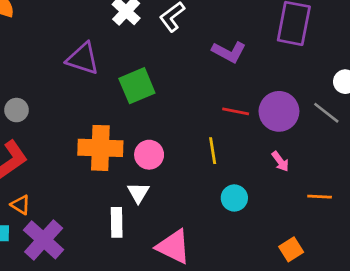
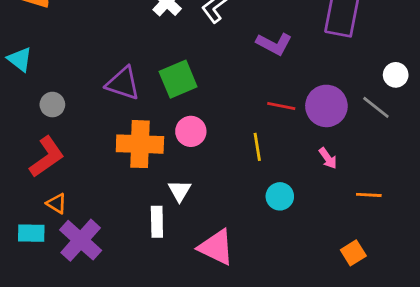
purple triangle: (83, 59) -> (123, 83), moved
pink circle: (149, 155) -> (191, 131), moved
orange square: (291, 249) -> (353, 253), moved

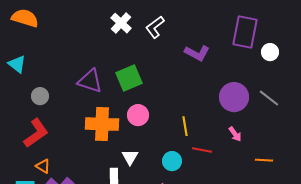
white circle: (396, 75) -> (270, 52), moved
red line: (281, 106) -> (202, 150), moved
cyan circle: (280, 196) -> (172, 161), moved

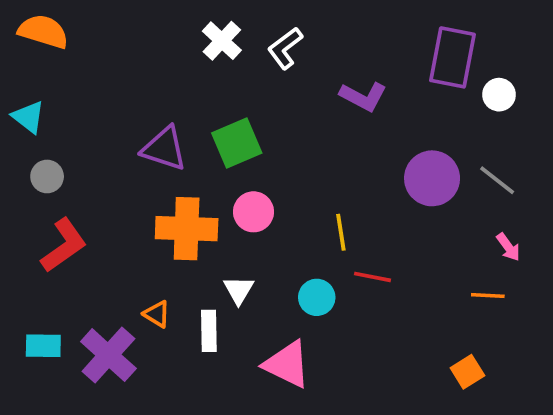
gray circle: (40, 96) -> (47, 176), moved
pink arrow: (235, 134) -> (508, 247), moved
orange triangle: (43, 166) -> (157, 314), moved

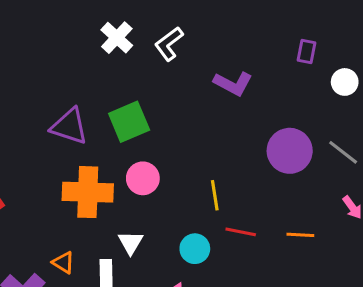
purple rectangle: (453, 57) -> (306, 51), size x0.5
orange line: (488, 296) -> (300, 235), moved

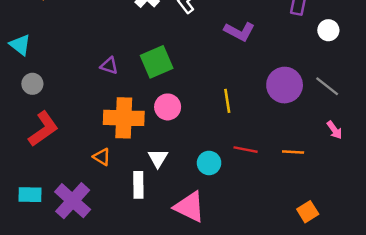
purple triangle: (69, 126) -> (109, 66), size x0.6
yellow line: (215, 195) -> (227, 101), moved
orange triangle: (63, 262) -> (102, 157), moved

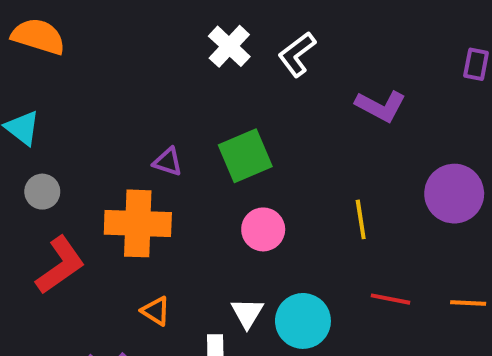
orange cross: (124, 118) -> (138, 223), moved
cyan circle: (209, 163) -> (303, 321), moved, size x1.4

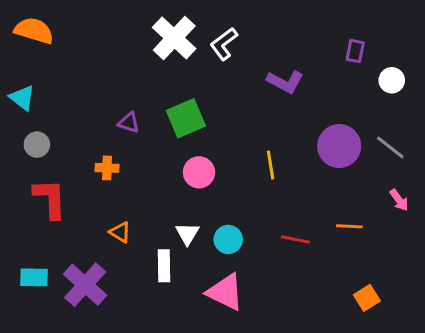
white cross: (229, 46) -> (174, 38), size x1.4
orange cross: (138, 223) -> (107, 168), size x0.5
red L-shape: (60, 265) -> (50, 199), turned -57
red line: (391, 299) -> (295, 239), moved
cyan circle: (303, 321) -> (228, 239), size x0.7

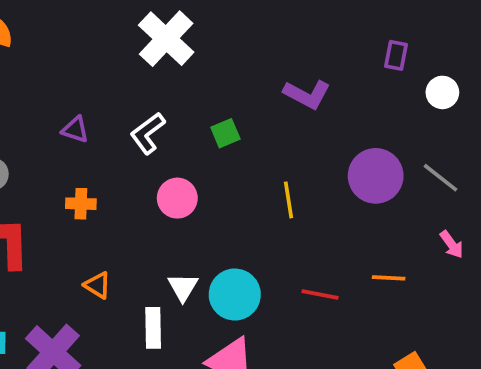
white L-shape: (224, 44) -> (148, 133), moved
green square: (186, 118) -> (225, 133), moved, size x0.6
purple triangle: (129, 123) -> (75, 130), moved
pink circle: (199, 172) -> (177, 198), moved
cyan circle: (228, 239) -> (235, 295), size x1.4

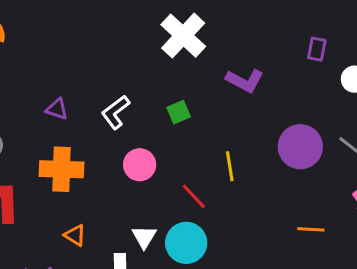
white cross: (166, 39) -> (183, 36), moved
orange cross: (81, 204) -> (61, 169), size x1.8
red line: (320, 295) -> (194, 196), moved, turned 36

